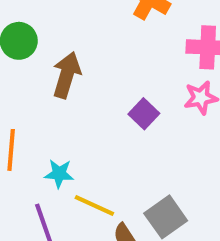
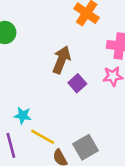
brown arrow: (67, 75) -> (62, 60), moved

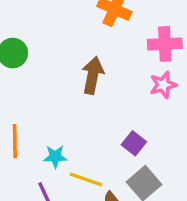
purple square: (77, 83) -> (134, 143), moved

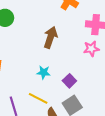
cyan star: (55, 157) -> (44, 72), moved

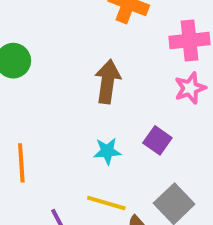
purple square: (69, 81) -> (157, 140), moved

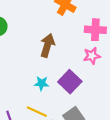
purple square: (157, 140) -> (70, 82), size x1.5

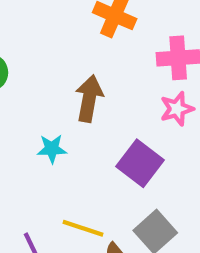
cyan star: (42, 83) -> (52, 149), moved

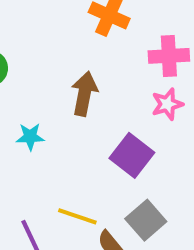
cyan star: (52, 149) -> (30, 137), moved

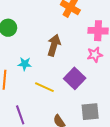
yellow line: (77, 216) -> (44, 87), moved
gray square: (146, 220) -> (90, 112), moved, turned 30

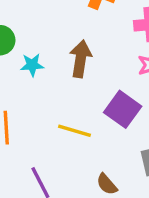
cyan star: (25, 64) -> (32, 65), moved

